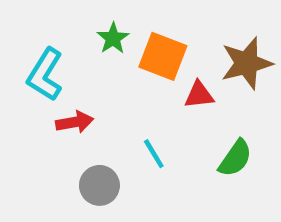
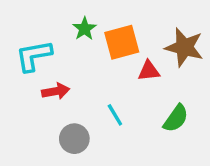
orange square: (163, 56) -> (122, 42), turned -36
brown star: (247, 63) -> (184, 47), turned 30
cyan L-shape: (45, 75) -> (34, 56), turned 48

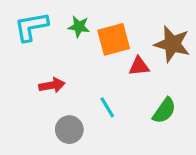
green star: (84, 29) -> (79, 27), turned -30
cyan L-shape: (34, 56) -> (31, 27), moved

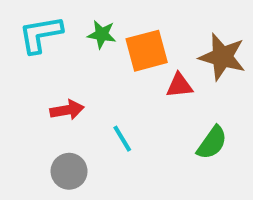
cyan line: (107, 107) -> (122, 139), moved
gray circle: (69, 130) -> (69, 171), moved

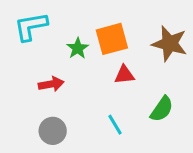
green star: (102, 34) -> (78, 48), moved, turned 30
red triangle: (179, 85) -> (124, 75), moved
cyan line: (122, 139) -> (115, 125), moved

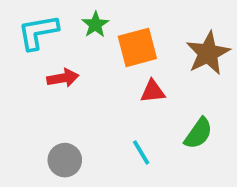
brown star: (170, 44) -> (208, 53), turned 30
green star: (78, 48) -> (95, 25), moved
red arrow: (51, 84) -> (63, 78), moved

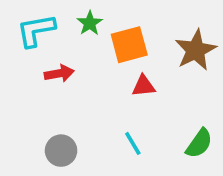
green semicircle: (198, 133) -> (199, 143), moved

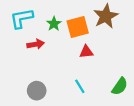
green star: (90, 23) -> (54, 24), moved
brown star: (196, 50) -> (106, 16), moved

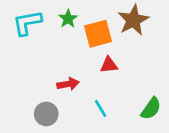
green star: (54, 24) -> (68, 19), moved
red arrow: (36, 44) -> (68, 84), moved

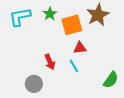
red arrow: (68, 84) -> (50, 62), turned 77
cyan line: (101, 109) -> (74, 66), moved

